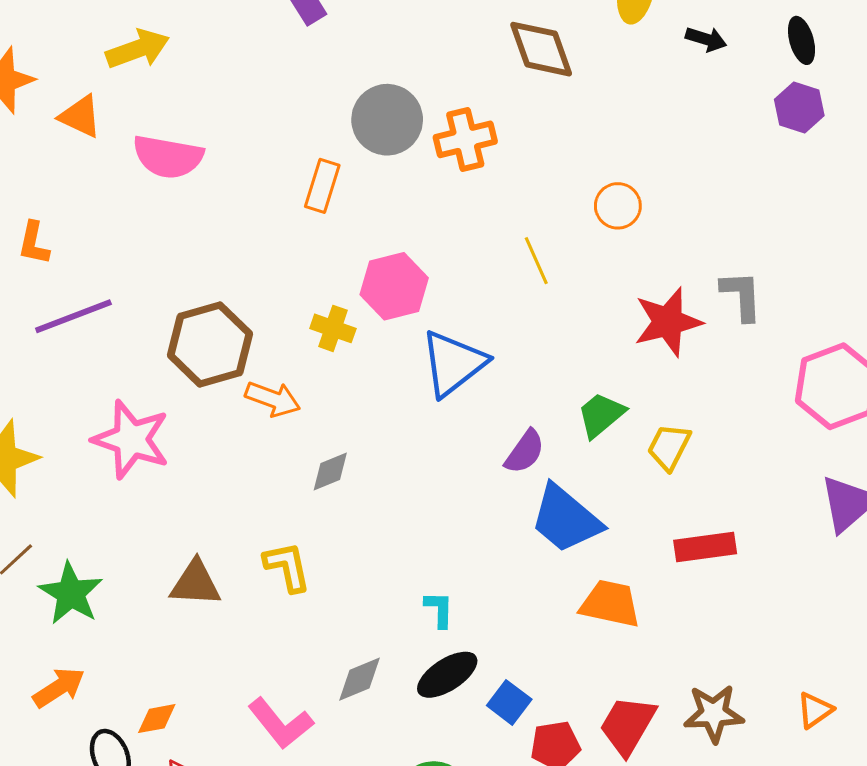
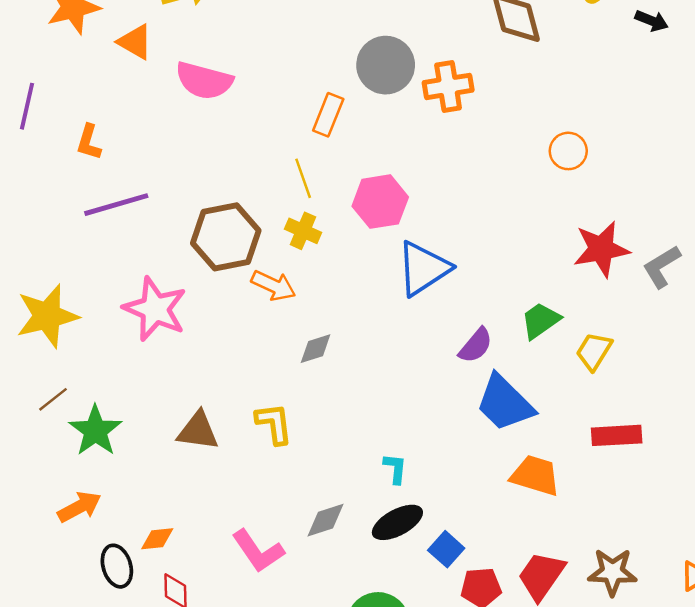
yellow line: (536, 261) -> (303, 178), moved
gray L-shape: (741, 296) -> (662, 267), moved, turned -123
yellow cross: (333, 328) -> (303, 231), moved

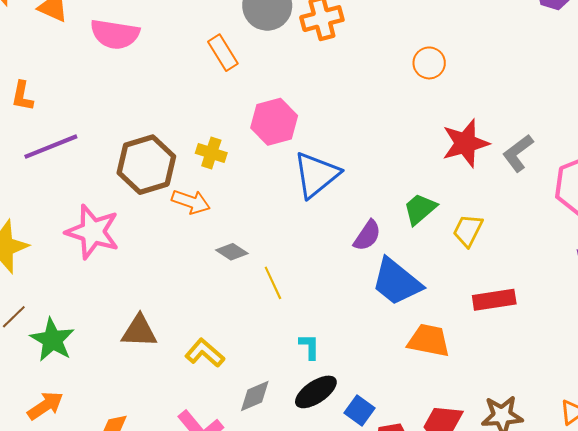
orange rectangle: (328, 115) -> (223, 53), turned -48
yellow line: (303, 178) -> (273, 283), moved
gray diamond: (316, 349) -> (232, 252), turned 56
yellow L-shape: (274, 424) -> (205, 353), moved, turned -36

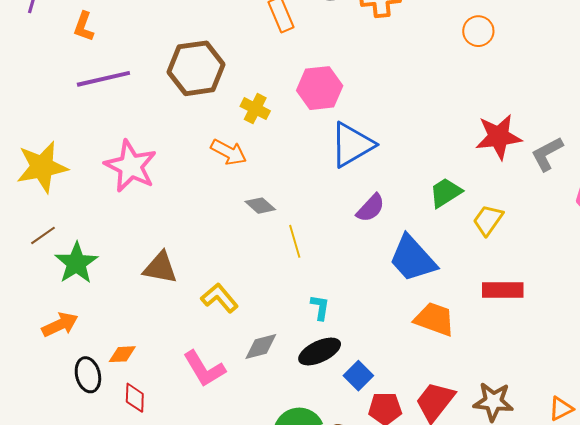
orange circle: (429, 63) -> (478, 31), moved
brown hexagon: (146, 165) -> (196, 68), moved
purple semicircle: (367, 236) -> (371, 208), moved

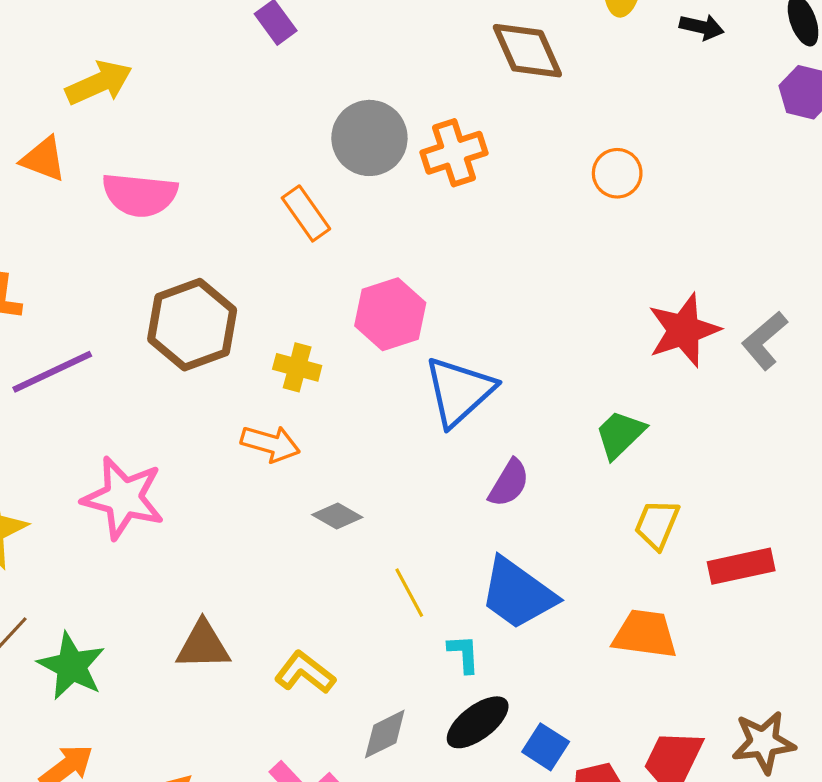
yellow trapezoid: (488, 220) -> (657, 524), moved
yellow line: (295, 241) -> (409, 593), moved
blue trapezoid: (413, 259) -> (518, 594), moved

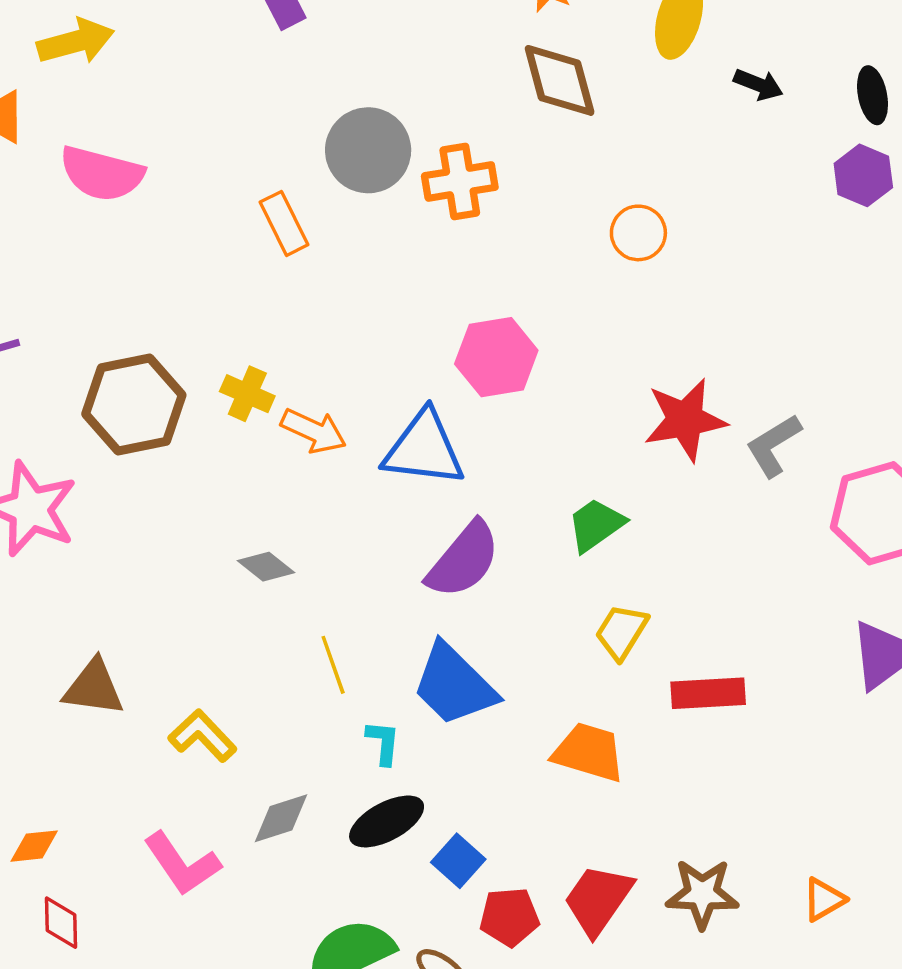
pink hexagon: (390, 314) -> (496, 357), moved
brown hexagon: (192, 325) -> (134, 405), moved
blue triangle: (459, 391) -> (424, 449), turned 40
orange arrow: (270, 444) -> (314, 431), moved
purple semicircle: (509, 483) -> (463, 560), size x1.5

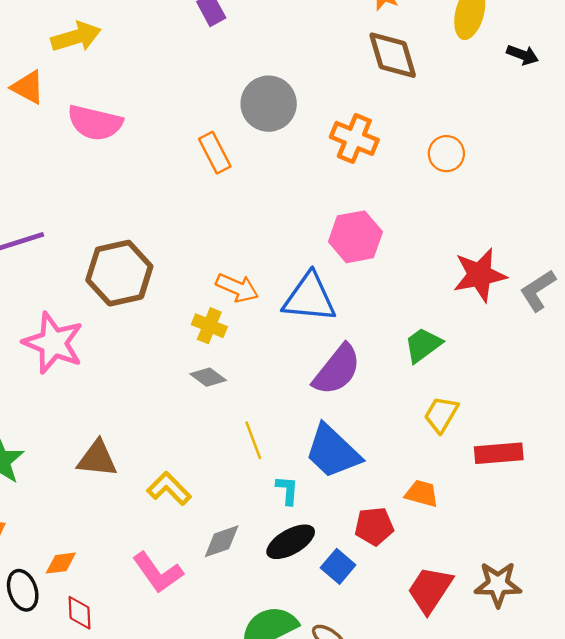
orange cross: (460, 181) -> (354, 138), moved, turned 33
yellow cross: (247, 394) -> (209, 326), moved
orange trapezoid: (589, 752) -> (422, 494), size x0.7
red pentagon: (509, 917) -> (374, 526), moved

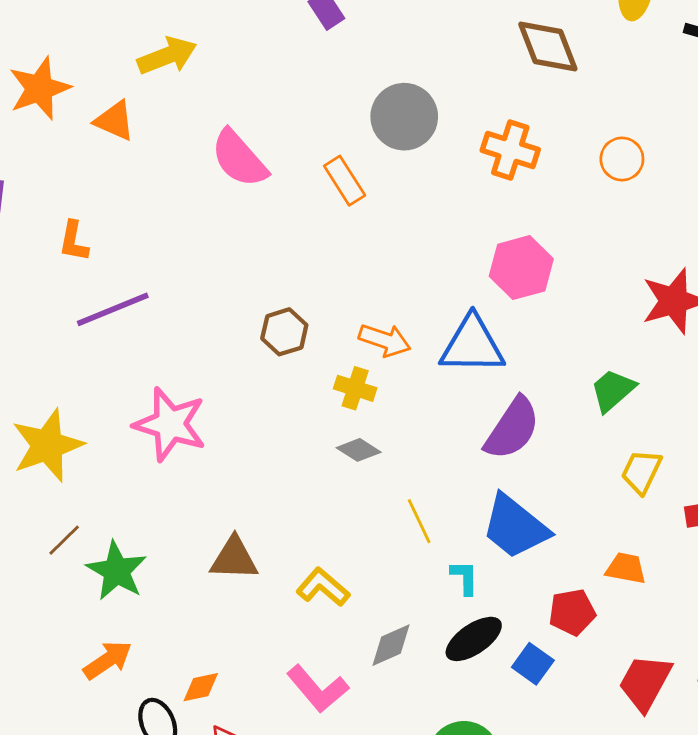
pink semicircle: (95, 123) -> (239, 159), moved, turned 40
brown hexagon: (119, 273) -> (284, 332), moved, size x0.6

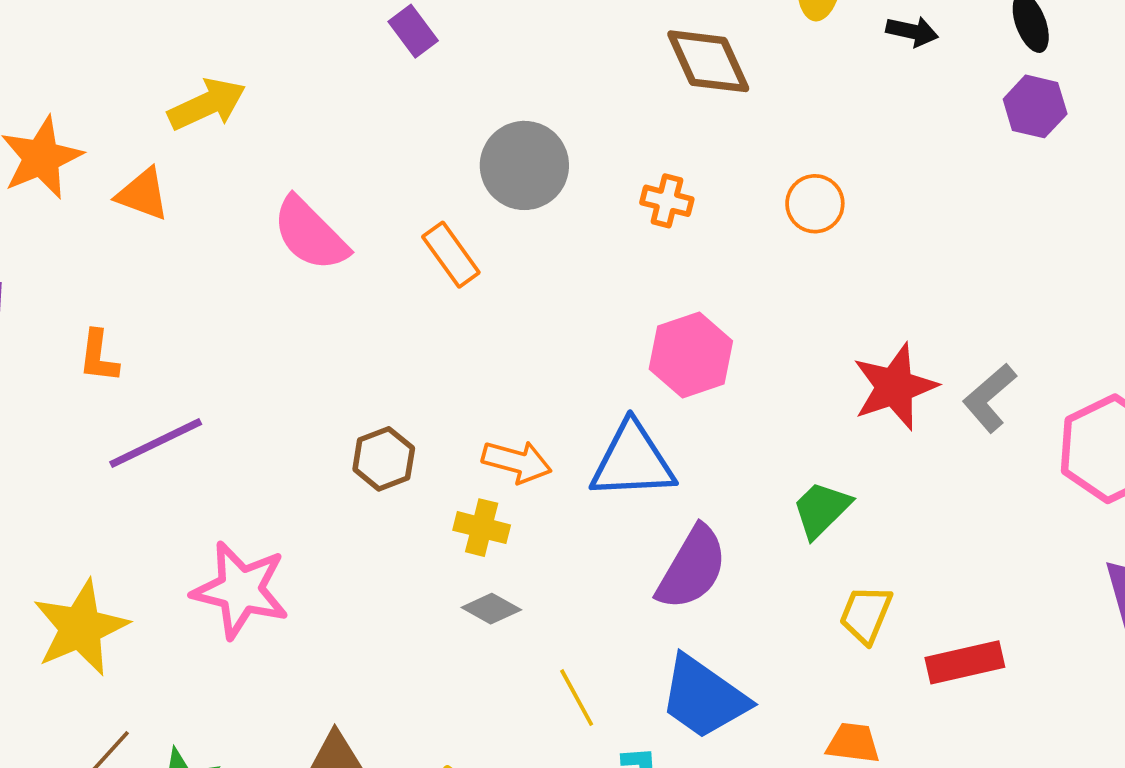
orange cross: (510, 150) -> (667, 201), size x0.7

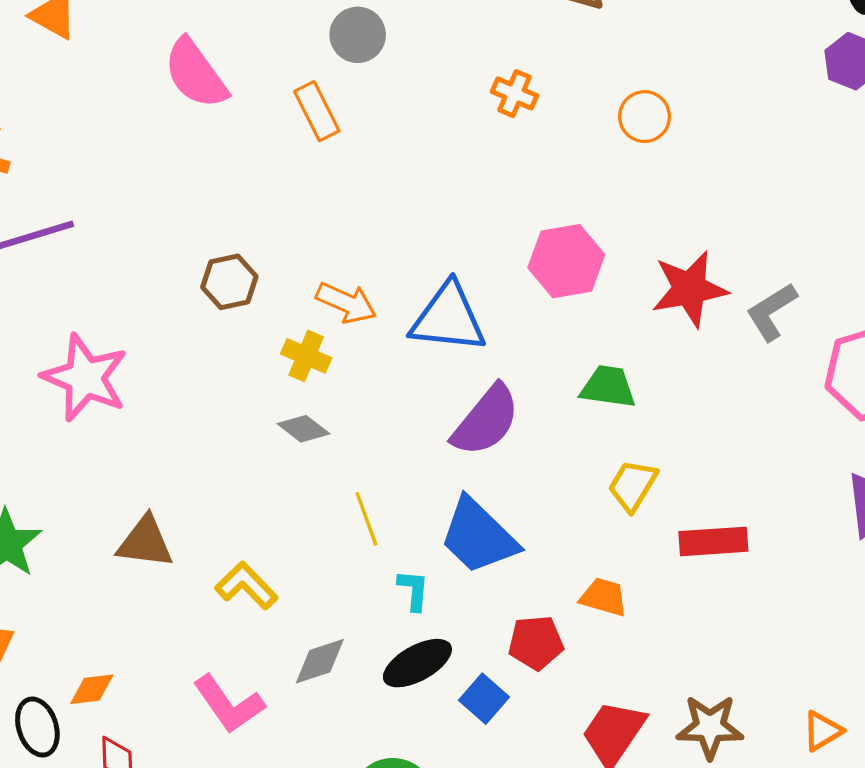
gray circle: (524, 165) -> (358, 35), moved, size x0.7
pink hexagon: (691, 355) -> (566, 261), moved
green trapezoid: (821, 509) -> (608, 387), turned 44

